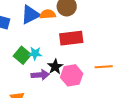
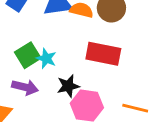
purple arrow: (40, 75) -> (25, 87), moved

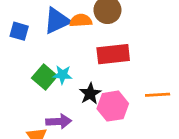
purple arrow: (25, 87) -> (59, 121), moved

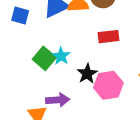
red rectangle: (113, 54) -> (108, 37), size x0.7
cyan star: (62, 75) -> (61, 56), turned 30

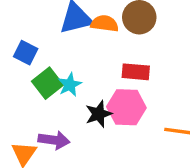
blue square: (20, 15) -> (26, 53), moved
pink hexagon: (108, 85) -> (126, 107), moved

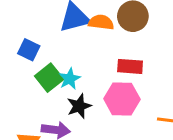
black star: (99, 114) -> (79, 106), moved

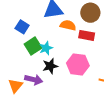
orange semicircle: (101, 22) -> (68, 25), moved
red rectangle: (130, 66) -> (87, 35), moved

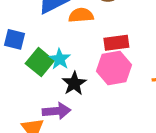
red rectangle: (87, 35) -> (116, 43), moved

